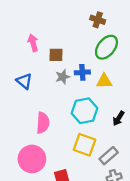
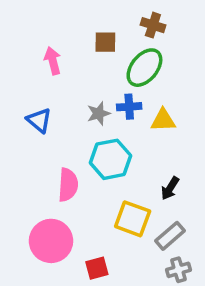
green ellipse: (106, 47) -> (144, 68), moved
brown square: (56, 55) -> (105, 42), moved
cyan hexagon: (85, 111) -> (110, 159), moved
black arrow: (119, 118) -> (170, 188), moved

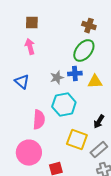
brown square: (105, 42) -> (32, 23), moved

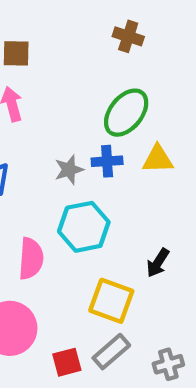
brown cross: (89, 26) -> (128, 36), moved
yellow triangle: (95, 82) -> (158, 159), moved
gray rectangle: (99, 150) -> (111, 352), moved

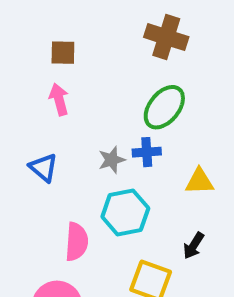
brown cross: (128, 36) -> (166, 37), size x1.5
yellow triangle: (158, 159) -> (199, 181), moved

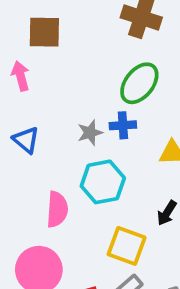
brown square: (63, 53) -> (44, 32), size x1.4
pink arrow: (59, 99) -> (21, 76), moved

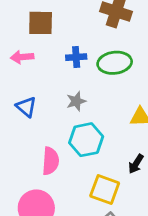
pink arrow: (21, 76) -> (22, 57), turned -80
green ellipse: (139, 83) -> (115, 63), turned 44
blue cross: (123, 125) -> (76, 57), moved

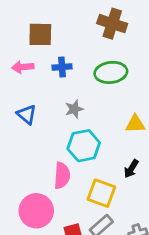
blue cross: (76, 57) -> (62, 67), moved
pink semicircle: (51, 161) -> (62, 176), moved

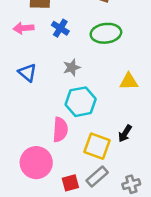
blue cross: (62, 67) -> (60, 28), turned 36
black arrow: (131, 169) -> (125, 133), moved

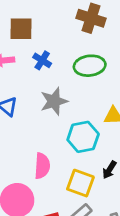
gray star: (72, 67) -> (54, 101), size x1.5
cyan hexagon: (81, 102) -> (83, 137), moved

